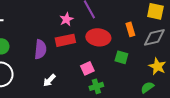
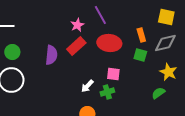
red rectangle: (65, 40) -> (76, 46), turned -30
green square: (121, 57) -> (140, 55), moved
pink square: (87, 68) -> (113, 74), moved, turned 32
white arrow: (49, 80) -> (87, 86), moved

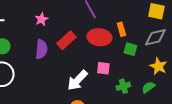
pink star: (77, 25) -> (41, 19), moved
orange rectangle: (141, 35) -> (121, 29), moved
white arrow: (87, 86) -> (77, 80), size x1.6
green cross: (107, 92) -> (123, 86), moved

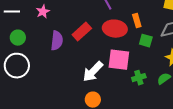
pink star: (41, 19) -> (43, 12), moved
pink square: (103, 68) -> (119, 60), size x1.6

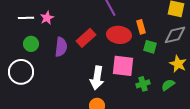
white line: (12, 12) -> (26, 18), moved
green circle: (18, 38) -> (31, 44), moved
white arrow: (93, 72) -> (97, 78), turned -35

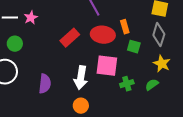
gray diamond: (175, 35) -> (159, 35), turned -60
purple semicircle: (61, 47) -> (45, 84), moved

